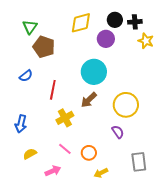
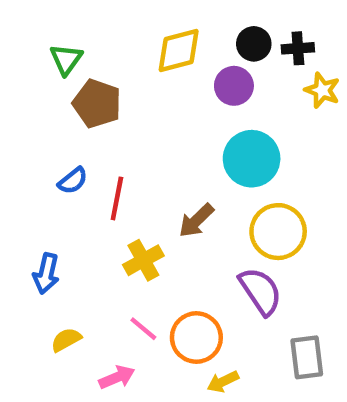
cyan circle: (94, 72) -> (252, 159), moved
blue semicircle: (26, 76) -> (73, 181), moved
purple semicircle: (118, 132) -> (260, 291), size x1.6
orange circle: (89, 153) -> (196, 338), size x1.5

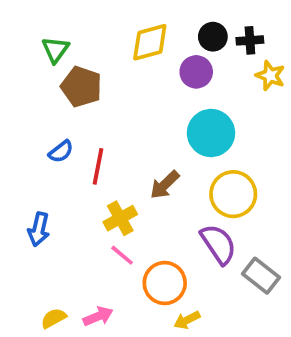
pink line: (143, 329) -> (122, 255), moved
yellow semicircle: (66, 340) -> (54, 318), moved
gray rectangle: (307, 357) -> (261, 276), moved, turned -45

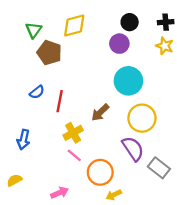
black cross: (250, 40) -> (166, 22), moved
yellow diamond: (150, 42) -> (74, 26), moved
yellow semicircle: (54, 318) -> (14, 180), moved

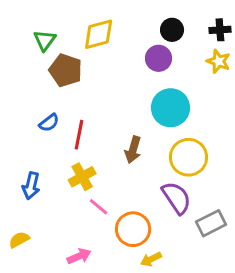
brown arrow: (100, 112) -> (133, 150), turned -30
yellow cross: (73, 133) -> (82, 177), moved
gray rectangle: (159, 168) -> (211, 223), turned -65

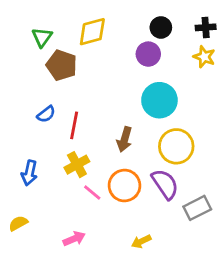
orange circle: (133, 229) -> (124, 186), moved

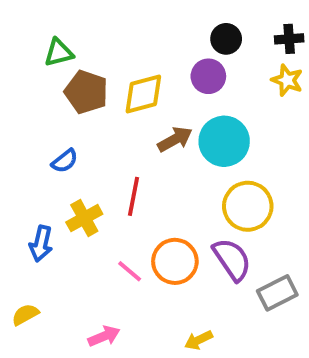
yellow diamond: (92, 32) -> (143, 94), moved
green triangle: (42, 37) -> (59, 53), turned 40
red line: (74, 125) -> (134, 196), moved
brown arrow: (124, 139) -> (175, 139), moved, turned -135
yellow cross: (77, 165) -> (84, 218), moved

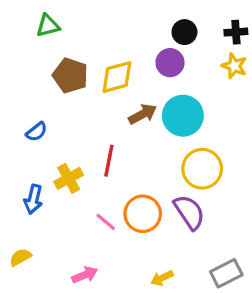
green triangle: (59, 53) -> (48, 26), moved
blue semicircle: (65, 161) -> (37, 132), moved
gray rectangle: (277, 293) -> (226, 273), moved

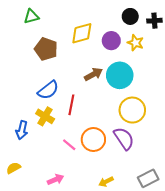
black circle: (184, 32) -> (130, 16), moved
yellow star: (234, 66) -> (135, 43), moved
yellow diamond: (117, 77) -> (82, 33), moved
blue semicircle: (37, 132) -> (48, 90), moved, size x1.5
yellow cross: (69, 178) -> (45, 116), turned -30

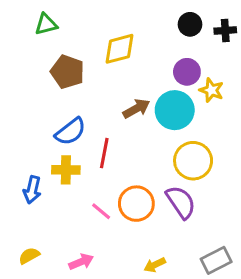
purple circle: (111, 41) -> (187, 72), moved
yellow star: (135, 43) -> (211, 90), moved
yellow cross: (45, 116) -> (66, 170), turned -30
yellow semicircle: (13, 168) -> (29, 256), moved

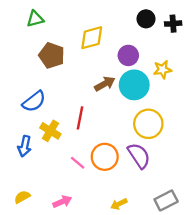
purple circle: (187, 72) -> (128, 55), moved
yellow star: (211, 90) -> (162, 70), turned -30
blue semicircle: (70, 132) -> (34, 101), moved
yellow cross: (66, 170) -> (50, 131), turned 30

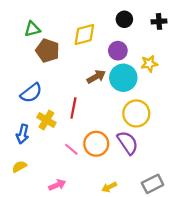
green triangle: (35, 19) -> (32, 29), moved
black circle: (146, 19) -> (124, 19), moved
yellow semicircle: (22, 197) -> (19, 167), moved

